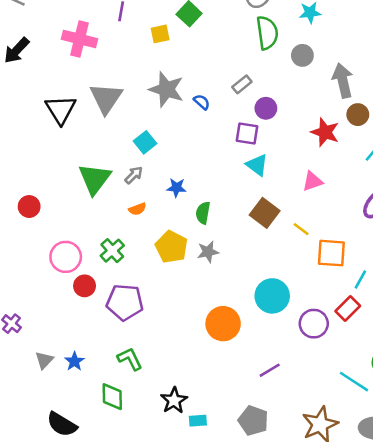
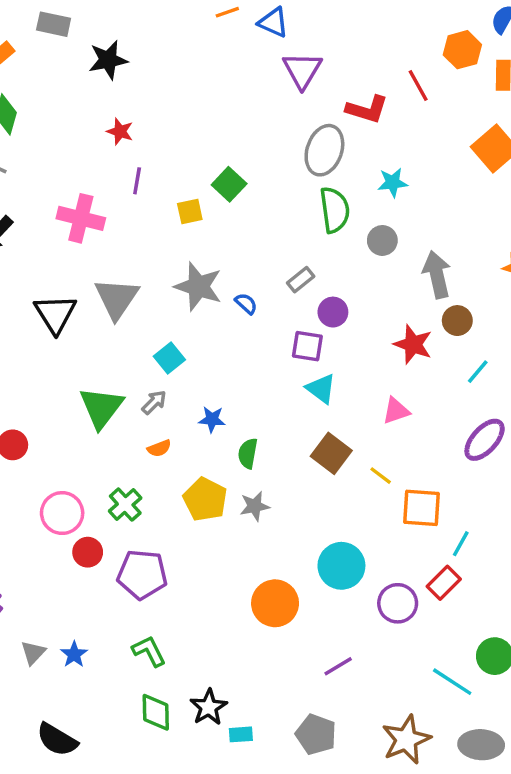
green diamond: (112, 397) -> (156, 712), moved

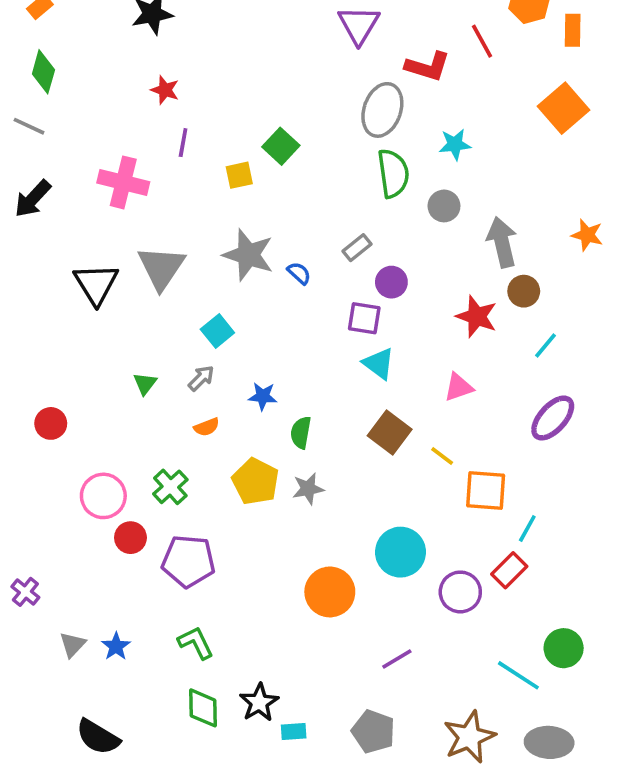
green triangle: (101, 407) -> (145, 384), size x0.5

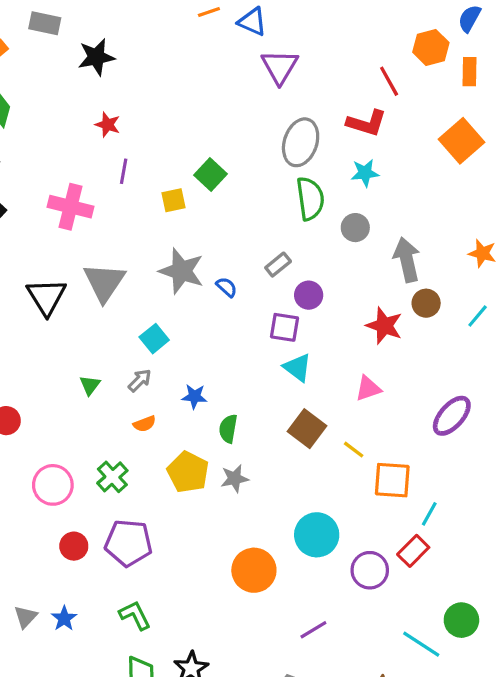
red L-shape: (428, 66) -> (367, 123), moved
cyan line: (545, 346) -> (478, 316), moved
red circle: (130, 538) -> (74, 546), moved

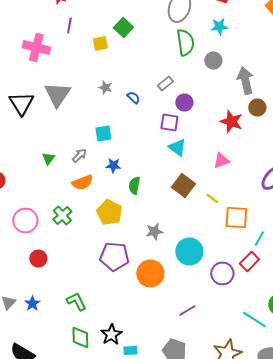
gray star: (182, 271) -> (105, 88), size x0.5
cyan square: (154, 339) -> (103, 134), moved, turned 30
orange semicircle: (145, 424) -> (82, 182), size x1.5
gray star: (235, 479) -> (154, 232), moved
purple pentagon: (128, 543) -> (114, 256), moved

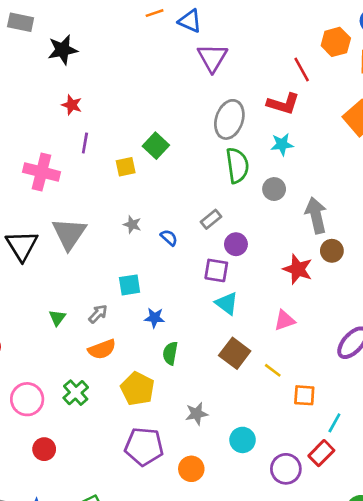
blue star: (113, 166) -> (155, 318), moved
orange square: (236, 218) -> (304, 395), size x0.7
cyan circle: (189, 252) -> (243, 440), size x0.7
orange circle: (150, 274) -> (191, 469), size x0.7

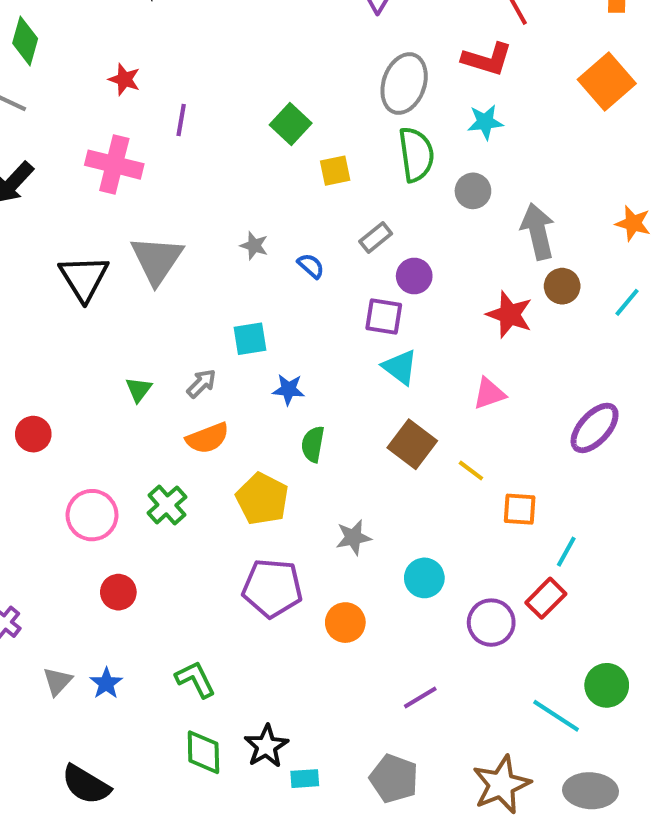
red star: (72, 105) -> (124, 79), moved
yellow square: (126, 167) -> (335, 171), moved

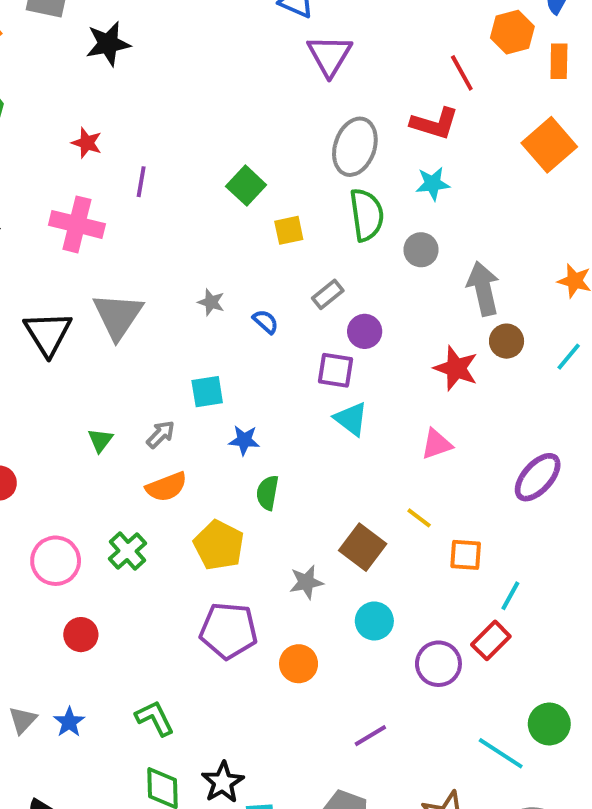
brown square: (412, 444) -> (363, 547), moved

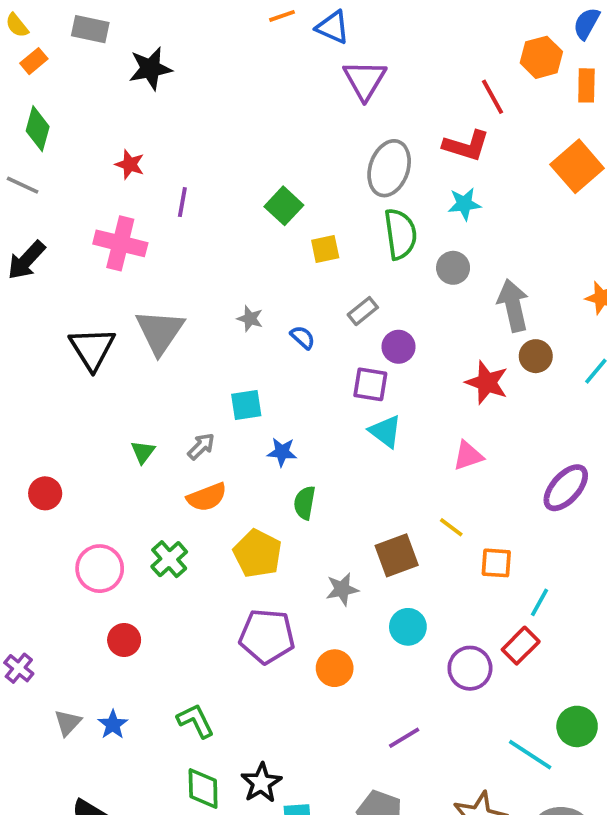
brown square: (363, 547) -> (397, 555), turned 33

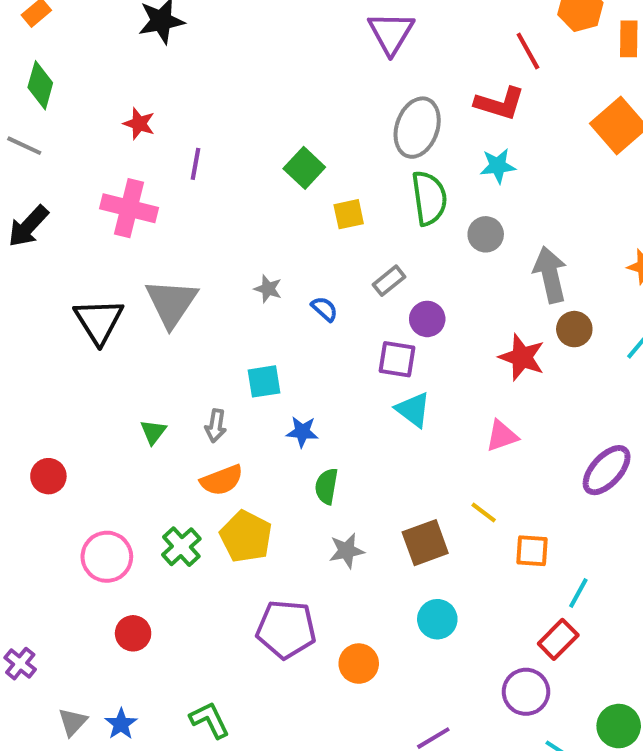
gray arrow: (201, 446) -> (216, 426), turned 144
yellow pentagon: (258, 554) -> (246, 537), moved
gray star: (342, 589) -> (347, 551), moved
purple circle: (470, 668) -> (526, 692), moved

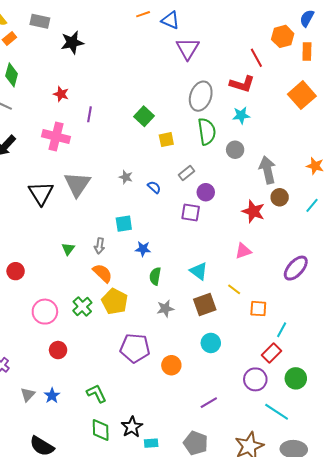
cyan triangle: (413, 410) -> (199, 271), moved
orange semicircle: (222, 480) -> (103, 273), turned -115
green circle: (619, 726) -> (296, 378), moved

